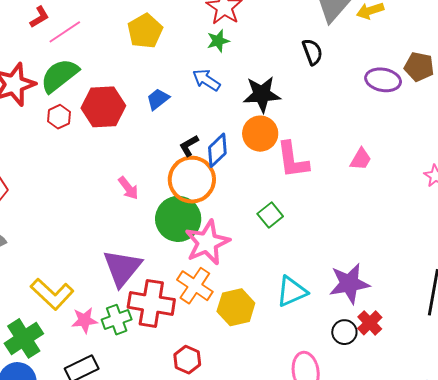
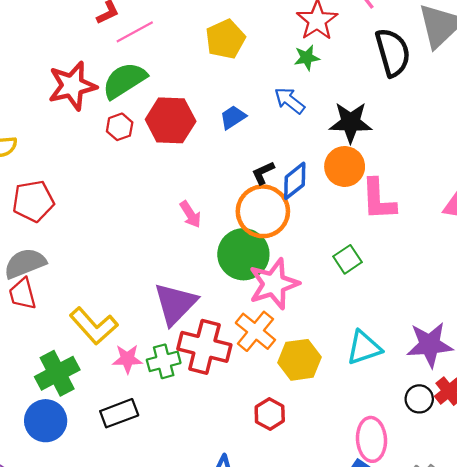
black semicircle: (312, 52) -> (393, 52), moved, size x1.6
red hexagon: (187, 360) -> (270, 414), moved

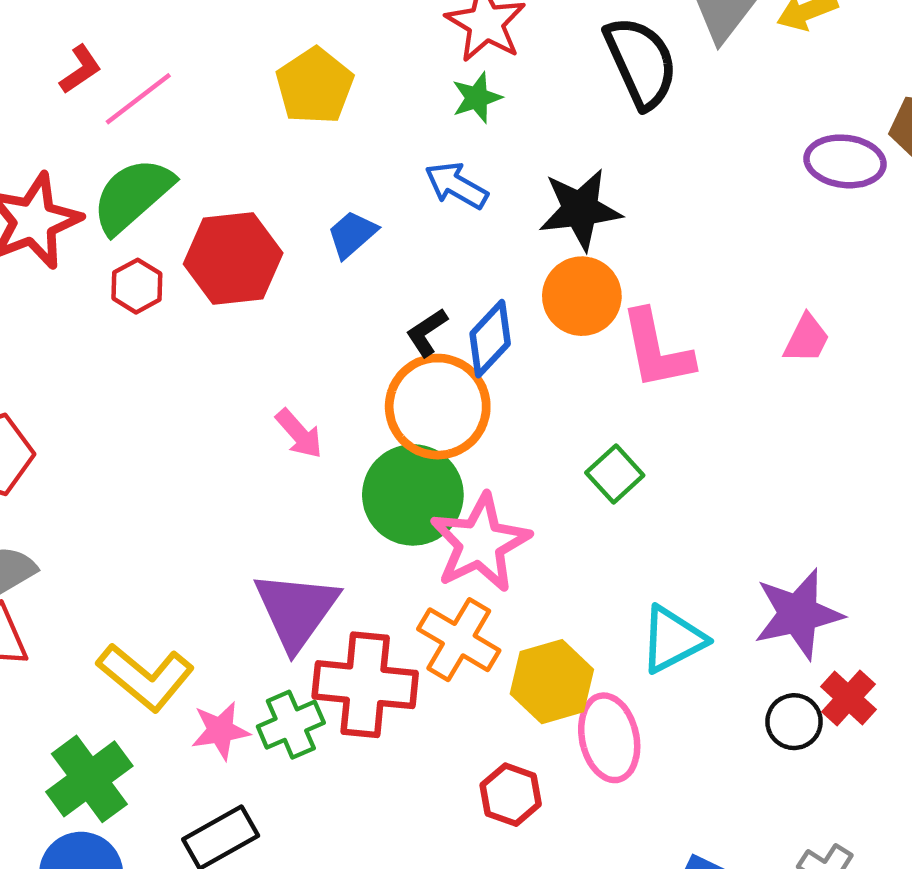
pink ellipse: (371, 439) -> (609, 738), moved

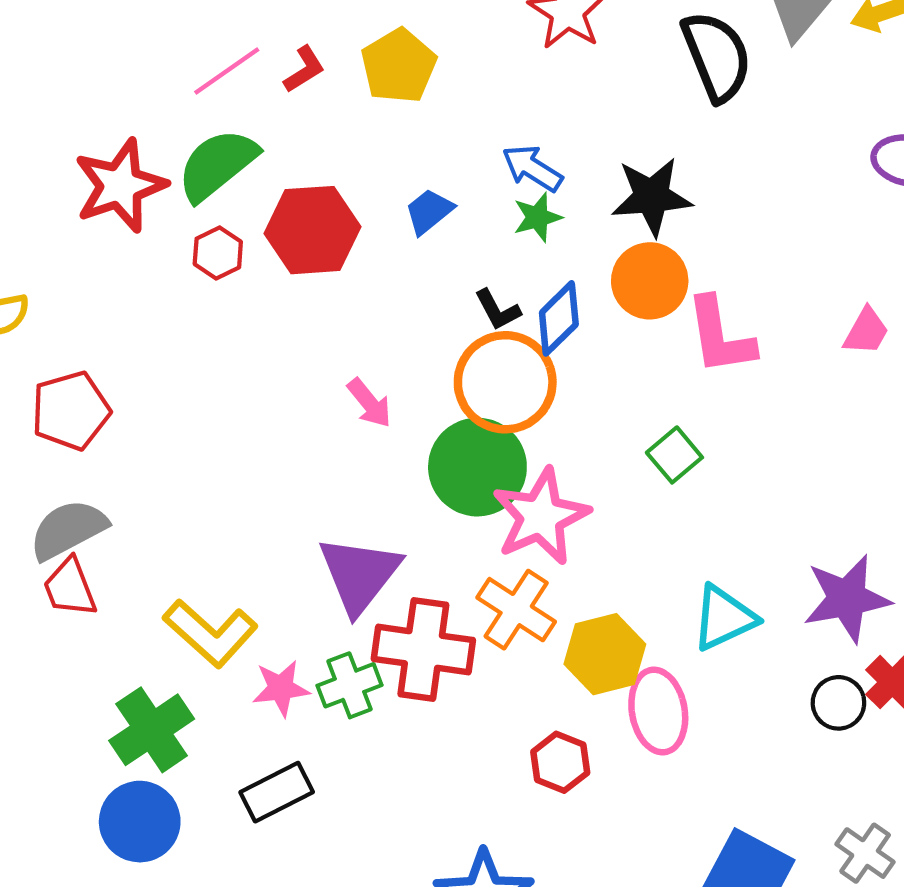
red L-shape: (80, 69) -> (304, 69), moved
green star: (477, 98) -> (537, 217), moved
black L-shape: (427, 332) -> (498, 310), turned -87

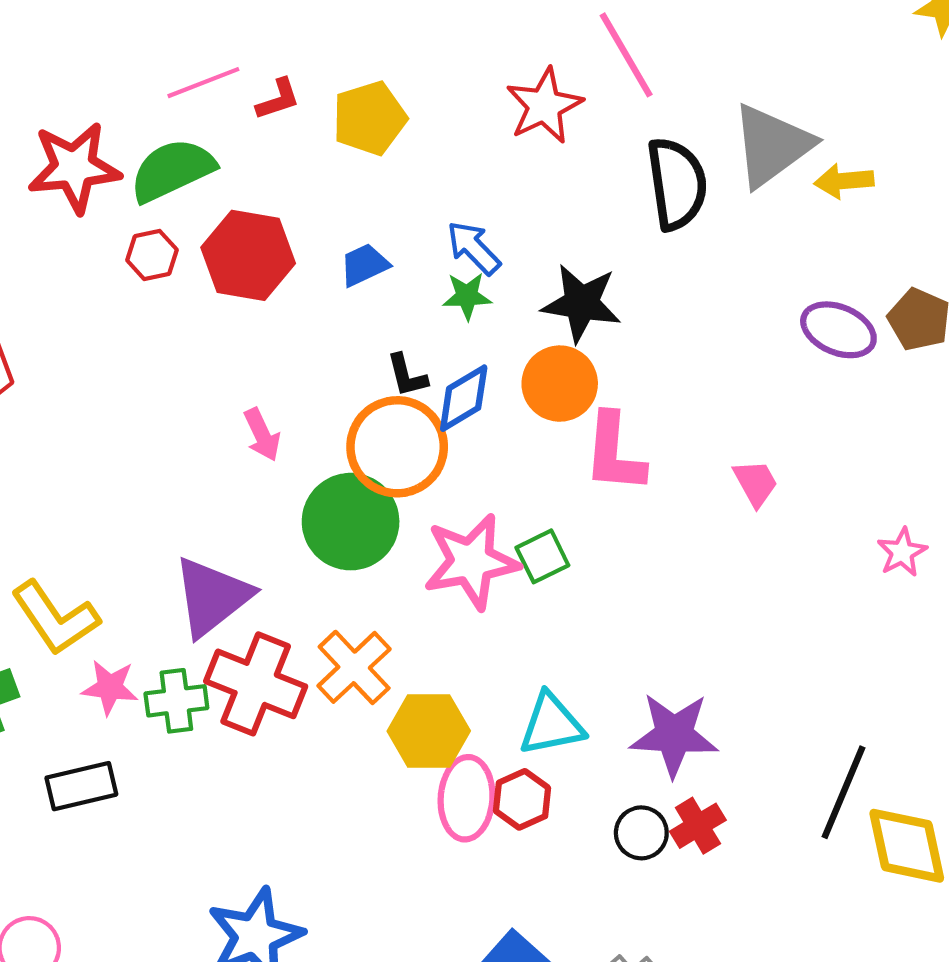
pink trapezoid: (866, 331) -> (756, 483), turned -72
pink star: (541, 516) -> (471, 562), moved
red hexagon: (560, 762) -> (522, 799), moved

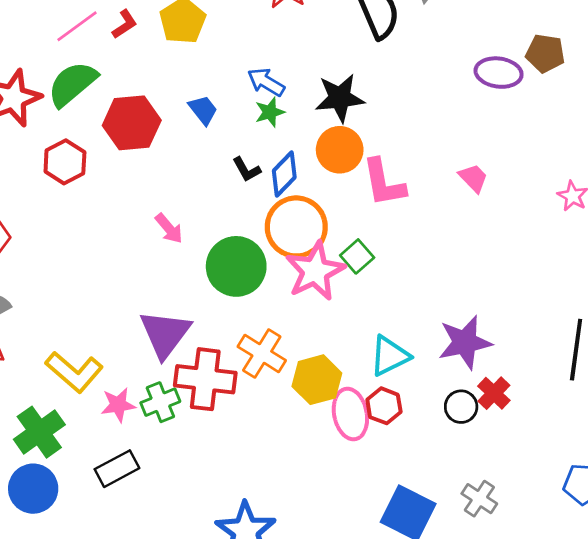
red hexagon: (152, 255) -> (65, 162), moved, size x1.4
blue trapezoid: (364, 265) -> (203, 110), turned 92
orange circle: (397, 447) -> (296, 227), moved

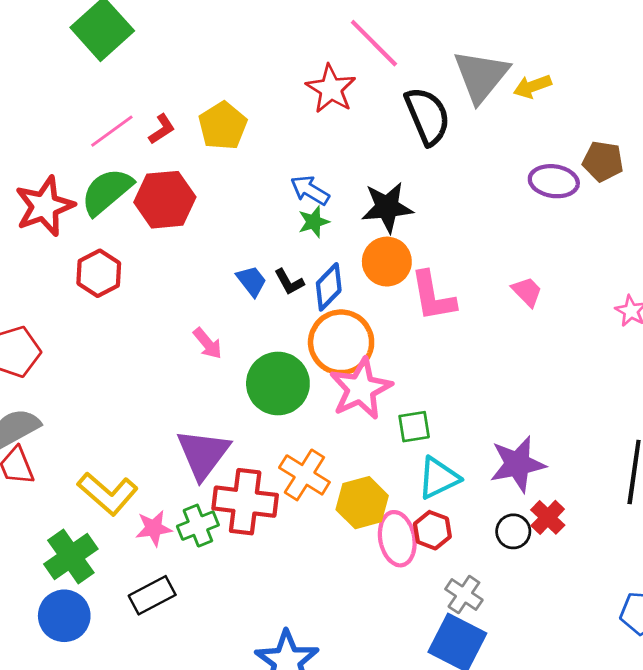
blue trapezoid: (203, 110) -> (251, 281), moved
red hexagon: (132, 123) -> (165, 200), moved
green square: (357, 256) -> (414, 427), moved, turned 32
gray cross: (479, 499) -> (464, 595), moved

